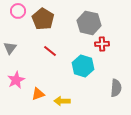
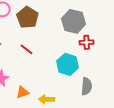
red line: (50, 51) -> (27, 49), moved
gray semicircle: (116, 88) -> (87, 86), moved

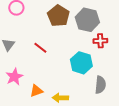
brown pentagon: (28, 17) -> (58, 16), moved

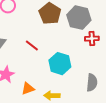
cyan hexagon: (81, 63) -> (60, 64), moved

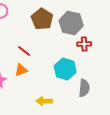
cyan hexagon: (60, 64) -> (65, 69), moved
orange triangle: (28, 89) -> (21, 70), moved

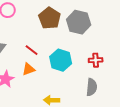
red cross: (84, 44) -> (96, 60), moved
cyan hexagon: (65, 69) -> (61, 60), moved

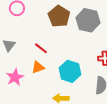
cyan hexagon: (61, 60) -> (70, 71), moved

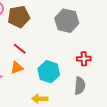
brown pentagon: (59, 16) -> (19, 17), moved, turned 30

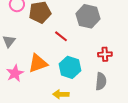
red line: (20, 49) -> (61, 36), moved
orange triangle: (17, 68) -> (38, 63), size x1.5

